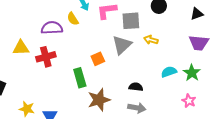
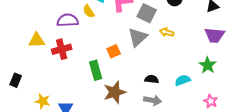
gray square: (131, 21) -> (147, 13), turned 30
cyan semicircle: (169, 72) -> (183, 80), moved
pink star: (189, 101) -> (211, 101), moved

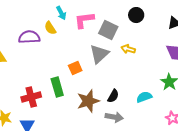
red cross: (62, 49) -> (31, 97), moved
black semicircle: (152, 79) -> (113, 96), turned 112
brown star: (115, 92) -> (88, 101), moved

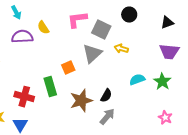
cyan arrow: (61, 13) -> (16, 13), moved
red cross: (31, 97) -> (24, 97), turned 30
cyan semicircle: (144, 97) -> (137, 80), moved
gray arrow: (114, 117) -> (107, 117), turned -60

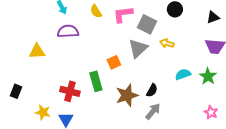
yellow semicircle: (43, 28) -> (96, 11), moved

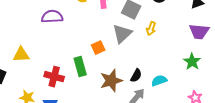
yellow arrow: (167, 43) -> (151, 29), turned -88
yellow triangle: (37, 51) -> (21, 55), moved
cyan semicircle: (183, 74) -> (159, 81), moved

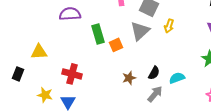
green rectangle: (80, 67) -> (98, 34), moved
brown star: (111, 81) -> (129, 78), size x0.6

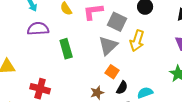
yellow arrow: (169, 26) -> (137, 41), size x1.5
orange square: (116, 45) -> (112, 72), moved, turned -32

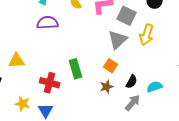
green rectangle: (66, 49) -> (76, 69), moved
orange square: (112, 72) -> (111, 66), moved

